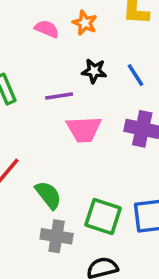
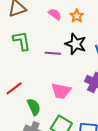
black star: (94, 71) -> (76, 44), size x1.5
pink trapezoid: (84, 129) -> (61, 91), moved

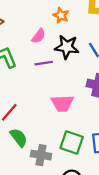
pink semicircle: (55, 14) -> (39, 36), moved, turned 104
green semicircle: (34, 107) -> (19, 138), moved

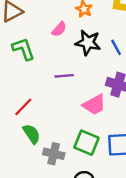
purple line: (44, 63) -> (64, 76), moved
pink trapezoid: (62, 103) -> (94, 105), moved, turned -30

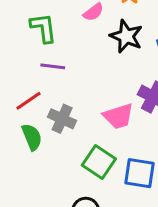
purple line: (64, 76) -> (53, 66), moved
gray cross: (54, 154) -> (62, 119), moved

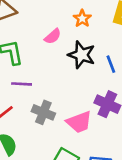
gray cross: (62, 119) -> (43, 112), moved

